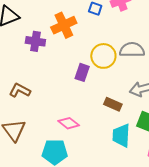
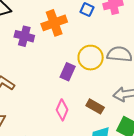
pink diamond: (69, 123) -> (62, 110), moved, turned 70

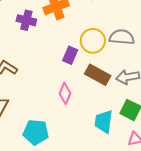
brown rectangle: (95, 106) -> (98, 75), moved, size x1.4

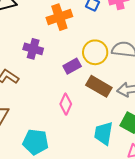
purple cross: (26, 20) -> (33, 49), moved
purple rectangle: (70, 55) -> (72, 66), turned 36

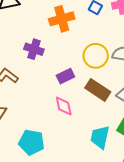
purple rectangle: (72, 66) -> (65, 76), moved
pink diamond: (66, 104) -> (64, 106), turned -40

